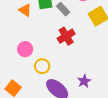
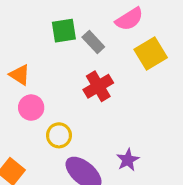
orange triangle: (25, 10) -> (20, 75), moved

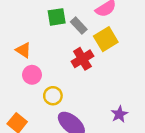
yellow square: (151, 54) -> (106, 39), moved
purple star: (128, 160) -> (119, 114), moved

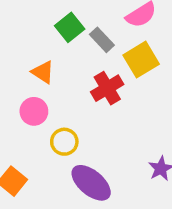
green square: (57, 17) -> (70, 27), turned -30
orange triangle: (23, 50) -> (43, 72), moved

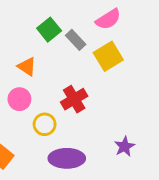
red cross: (107, 88) -> (74, 99), moved
purple ellipse: (91, 183) -> (67, 158), turned -40

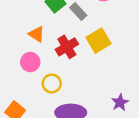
yellow square: (108, 56) -> (98, 41), moved
red cross: (74, 99) -> (67, 47), moved

